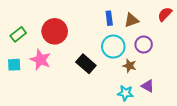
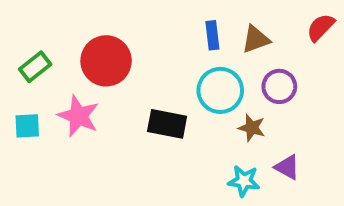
black rectangle: (86, 64) -> (167, 124), turned -30

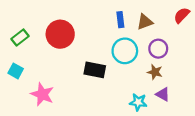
pink star: (78, 116) -> (42, 94), moved
cyan square: (27, 126) -> (16, 71), turned 32
brown star: (252, 128) -> (155, 72), moved

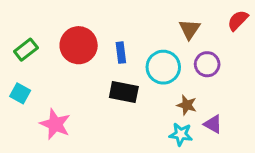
blue rectangle: (120, 20) -> (121, 53), moved
brown triangle: (145, 22) -> (190, 29), turned -36
brown star: (155, 72) -> (187, 105), moved

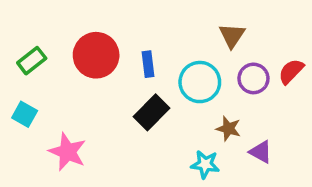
red semicircle: (238, 20) -> (291, 71), moved
black rectangle: (124, 92) -> (152, 112), turned -56
cyan star: (181, 134) -> (205, 164), moved

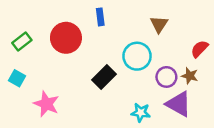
blue rectangle: (148, 64) -> (100, 17), moved
purple circle: (253, 78) -> (166, 77), moved
brown star: (228, 129) -> (190, 76), moved
purple triangle: (261, 152) -> (179, 104), size x1.6

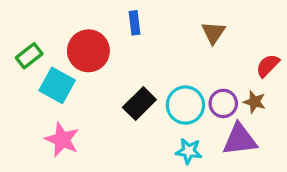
cyan circle: (137, 56) -> (185, 105), moved
cyan square: (17, 78) -> (57, 85), moved, size x1.5
purple triangle: (179, 104) -> (240, 140), turned -36

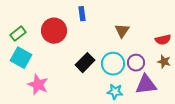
brown triangle: (213, 33) -> (122, 31), moved
red semicircle: (268, 66) -> (163, 40), turned -147
cyan square: (57, 85) -> (21, 58), moved
brown star: (255, 102) -> (164, 62), moved

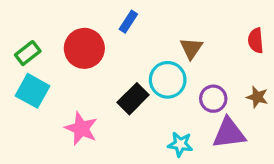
blue rectangle: (82, 14) -> (128, 22), turned 40
red semicircle: (163, 40) -> (256, 41), moved, turned 98
cyan circle: (113, 64) -> (168, 80), moved
pink star: (38, 85) -> (81, 129), moved

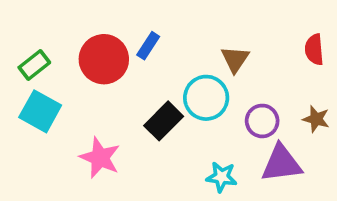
blue rectangle: (128, 22) -> (148, 46), moved

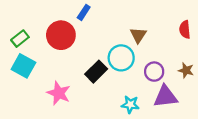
blue rectangle: (148, 46) -> (84, 12), moved

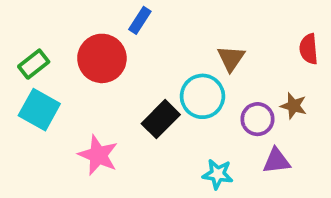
brown star: (186, 70) -> (294, 106), moved
purple triangle: (166, 97) -> (276, 161), size x0.7

